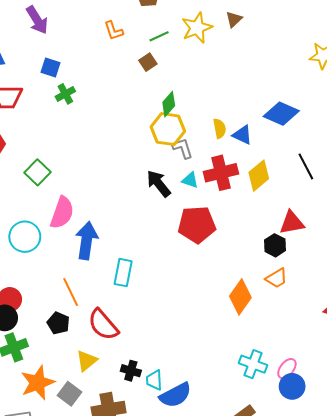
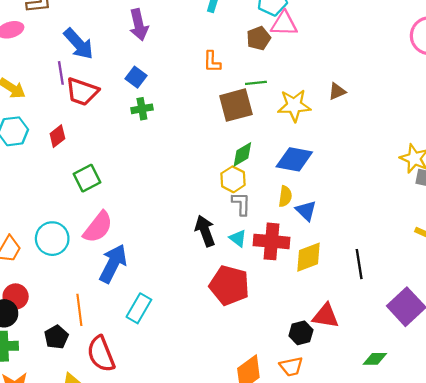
yellow star: (197, 28) -> (294, 105), moved
brown square: (148, 62) -> (236, 105), size x1.8
blue diamond: (281, 114) -> (294, 159), moved, turned -32
yellow hexagon: (168, 129) -> (233, 179), size x0.7

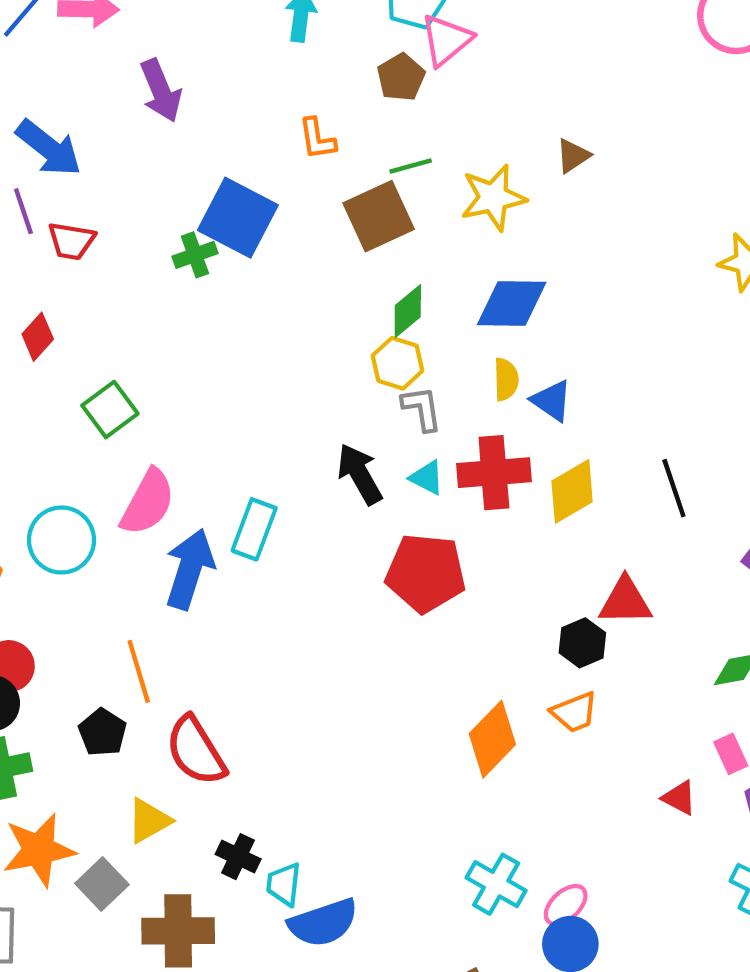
pink triangle: (284, 24) -> (446, 40), turned -32
blue square: (136, 77) -> (238, 218), moved, size x1.8
red trapezoid: (82, 92) -> (71, 241), size x0.7
cyan rectangle: (139, 308) -> (254, 529), moved

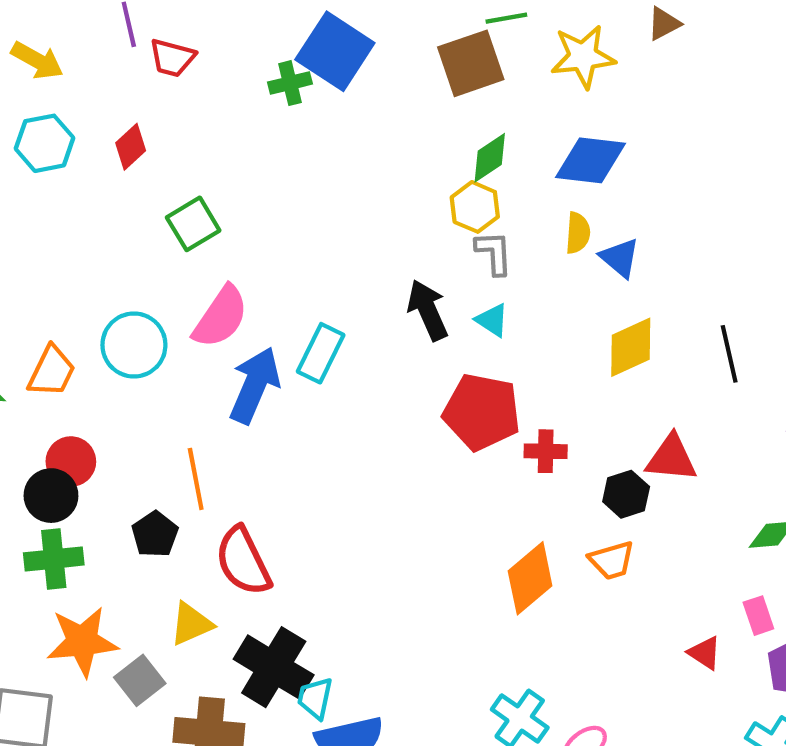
red cross: (494, 473) -> (546, 451), moved, size x0.6
black cross: (238, 857) -> (274, 667), size x1.8

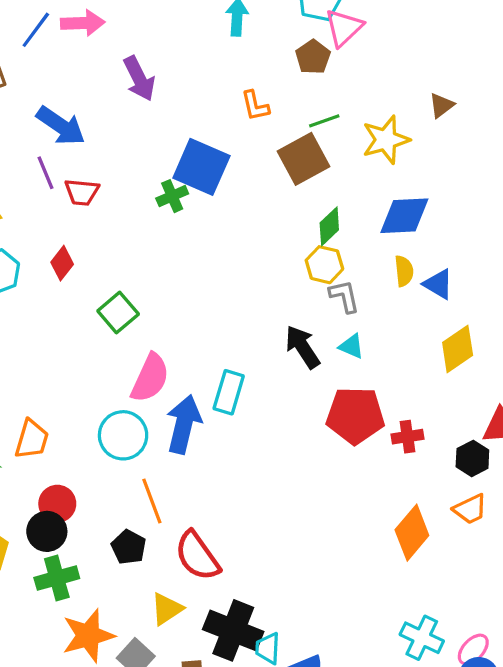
cyan circle: (134, 345) -> (123, 435), moved

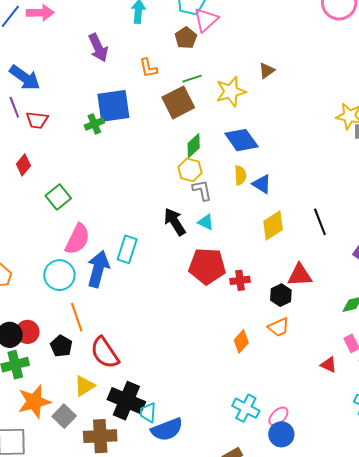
purple arrow: (139, 79) -> (98, 48), moved
blue square: (201, 167) -> (113, 106), turned -33
blue diamond: (404, 216) -> (241, 140), turned 56
red circle: (57, 504) -> (27, 332), moved
orange diamond: (412, 533) -> (241, 341), size x0.7

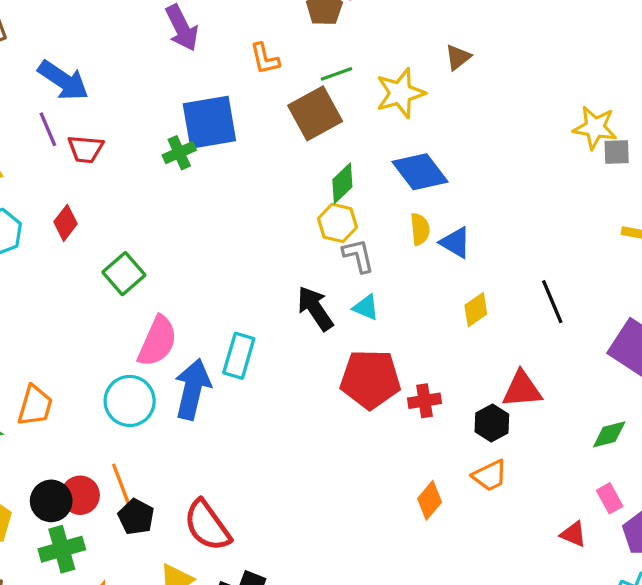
yellow diamond: (273, 225) -> (476, 310), size x0.7
orange line: (77, 317) -> (122, 487), moved

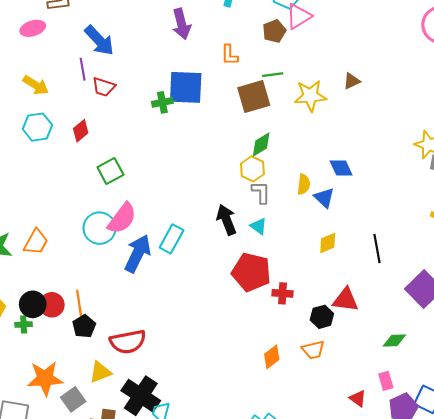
blue diamond: (420, 172) -> (341, 168), moved, size x0.7
cyan circle: (130, 401) -> (100, 228), moved
red semicircle: (207, 526) -> (128, 342), turned -78
green cross: (62, 549) -> (24, 324), moved, size x0.6

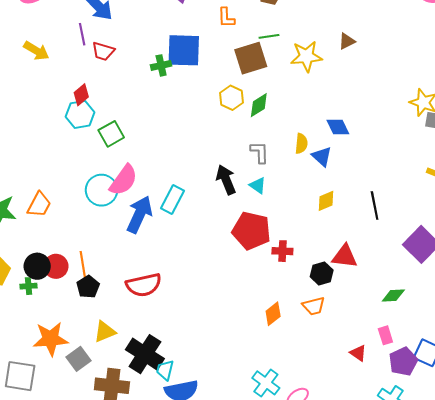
cyan hexagon: (38, 127) -> (80, 114), moved
yellow hexagon: (252, 169) -> (231, 98), moved
red semicircle: (128, 342) -> (144, 285), moved

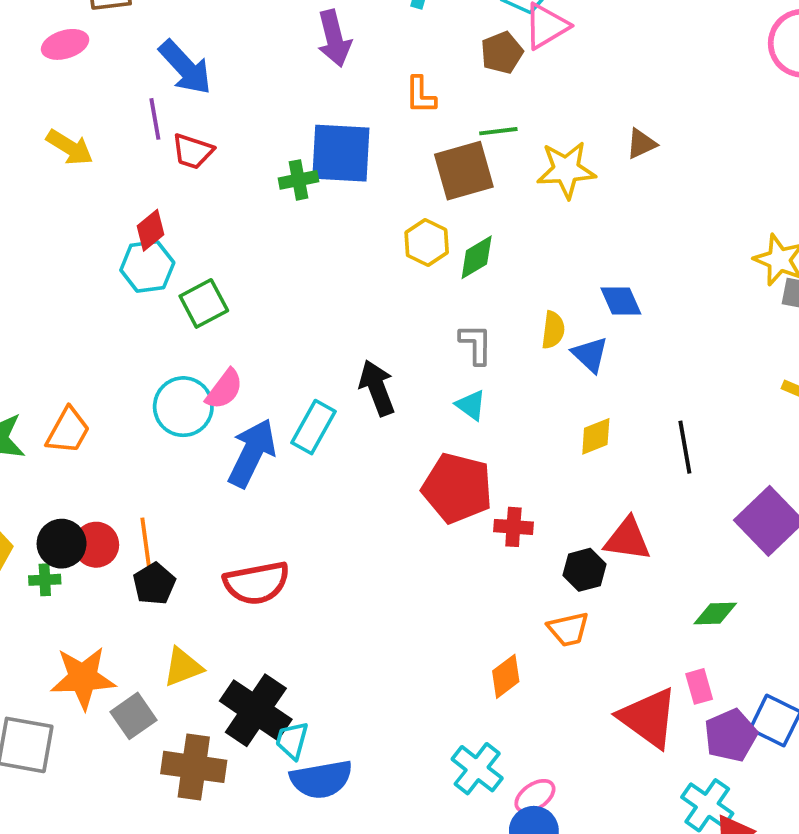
pink semicircle: (124, 180) -> (224, 389), size x0.7
black arrow: (226, 180) -> (377, 388), moved
orange diamond: (273, 314) -> (506, 676), moved
red triangle: (358, 353) -> (648, 718), size x2.0

